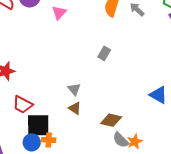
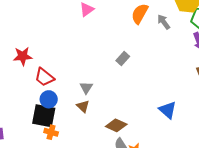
red trapezoid: (23, 105) -> (44, 77), moved
blue circle: (32, 142) -> (49, 99), moved

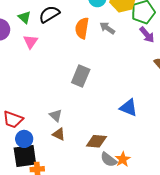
gray rectangle: (123, 58) -> (81, 76), size x1.5
blue triangle: (168, 110) -> (128, 108), moved

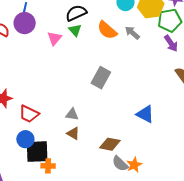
green triangle: (24, 17) -> (75, 30), moved
orange semicircle: (82, 28) -> (107, 30), turned -65
gray triangle: (56, 116) -> (72, 114), turned -40
blue circle: (24, 139) -> (25, 139), moved

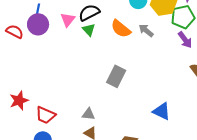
pink triangle: (55, 38) -> (68, 20), moved

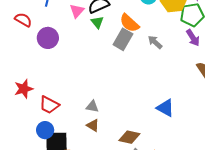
purple circle: (38, 24) -> (48, 38), moved
gray arrow: (146, 30) -> (155, 42), moved
gray rectangle: (116, 76) -> (123, 39), moved

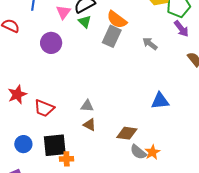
purple circle: (48, 38) -> (51, 43), moved
gray arrow: (155, 42) -> (150, 44), moved
blue triangle: (165, 108) -> (160, 101), turned -30
blue circle: (45, 130) -> (23, 144), moved

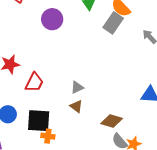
gray triangle: (87, 106) -> (77, 87), turned -40
red trapezoid: (44, 108) -> (34, 82), turned -95

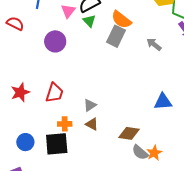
red trapezoid: (34, 82) -> (54, 93), moved
orange cross: (48, 136) -> (65, 124), moved

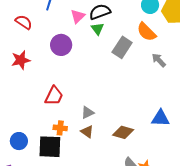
orange semicircle: (121, 20) -> (146, 32), moved
red star: (20, 92) -> (21, 60), moved
brown diamond: (129, 133) -> (123, 132), moved

